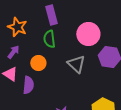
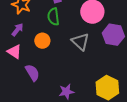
purple semicircle: (28, 85) -> (32, 73), moved, turned -36

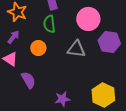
gray triangle: (80, 42) -> (76, 49), turned -36

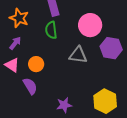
orange circle: (38, 48) -> (36, 64), moved

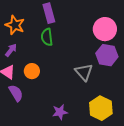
pink circle: (90, 25) -> (105, 29), moved
gray triangle: (78, 55) -> (84, 72), moved, turned 42
purple semicircle: (30, 86) -> (16, 93), moved

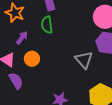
purple arrow: (11, 50) -> (22, 38), moved

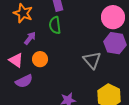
purple semicircle: (16, 81) -> (24, 81), turned 96

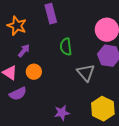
green semicircle: (55, 25) -> (66, 47), moved

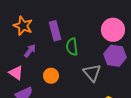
purple rectangle: (51, 14) -> (55, 31), moved
orange circle: (34, 72) -> (51, 76), moved

